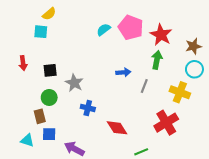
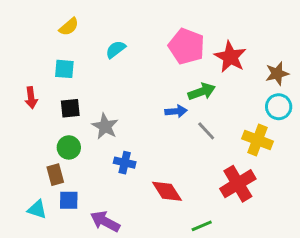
cyan semicircle: (104, 30) -> (116, 49), moved
cyan square: (41, 32) -> (64, 69), moved
green arrow: (157, 60) -> (202, 92), moved, turned 60
gray line: (144, 86) -> (206, 131), turned -64

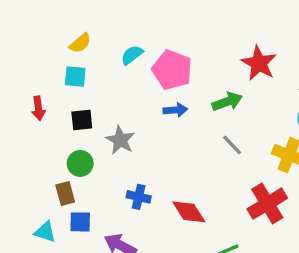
yellow semicircle: (69, 27) -> (80, 43), moved
pink pentagon: (187, 46) -> (172, 70), moved
blue arrow: (176, 111) -> (175, 110), moved
blue cross: (125, 163) -> (139, 197), moved

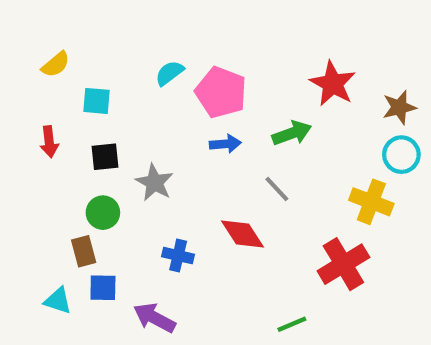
yellow semicircle: (80, 43) -> (56, 64), moved
gray line: (232, 145) -> (277, 189), moved
red diamond: (189, 212) -> (242, 234), moved

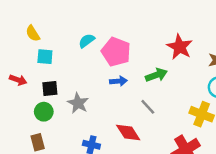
yellow semicircle: (56, 64) -> (33, 33), moved, turned 98
red arrow: (49, 142) -> (18, 80), turned -63
green circle: (103, 213) -> (44, 112), moved

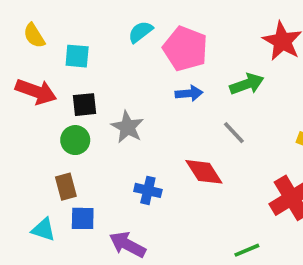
yellow semicircle: (33, 33) -> (34, 36), moved
red arrow: (18, 80) -> (36, 92), size x1.5

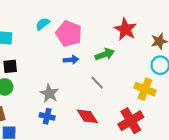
gray star: (127, 127) -> (49, 93), moved
red diamond: (204, 172) -> (87, 116), moved

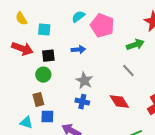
blue arrow: (71, 60) -> (78, 50), moved

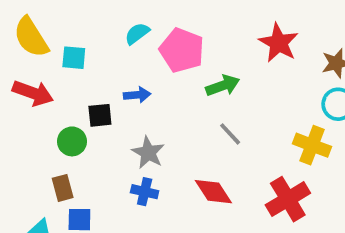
yellow semicircle: (21, 19) -> (31, 37), size x1.6
green arrow: (135, 45) -> (223, 86), moved
black square: (48, 56) -> (100, 115), moved

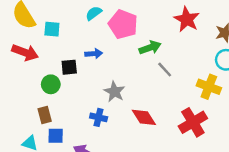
gray line: (230, 134) -> (165, 70), moved
gray star: (148, 153) -> (114, 92), moved

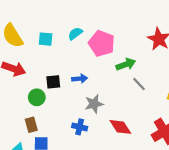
cyan square: (52, 29) -> (46, 39), moved
blue arrow: (94, 54) -> (80, 79), moved
gray star: (114, 92) -> (94, 104), turned 30

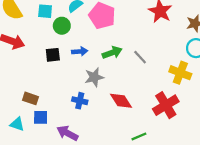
green arrow: (126, 64) -> (112, 53), moved
green circle: (37, 97) -> (62, 26), moved
brown rectangle: (31, 125) -> (30, 98), turned -56

